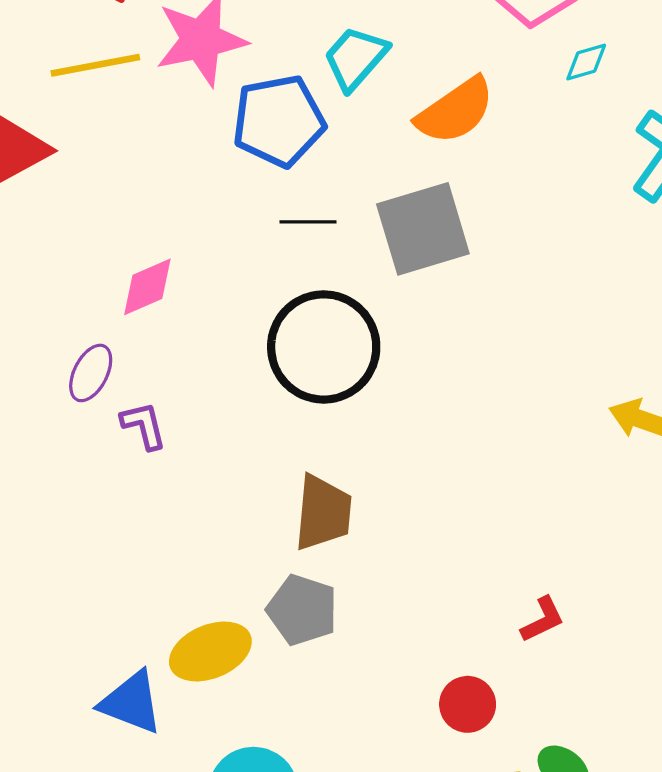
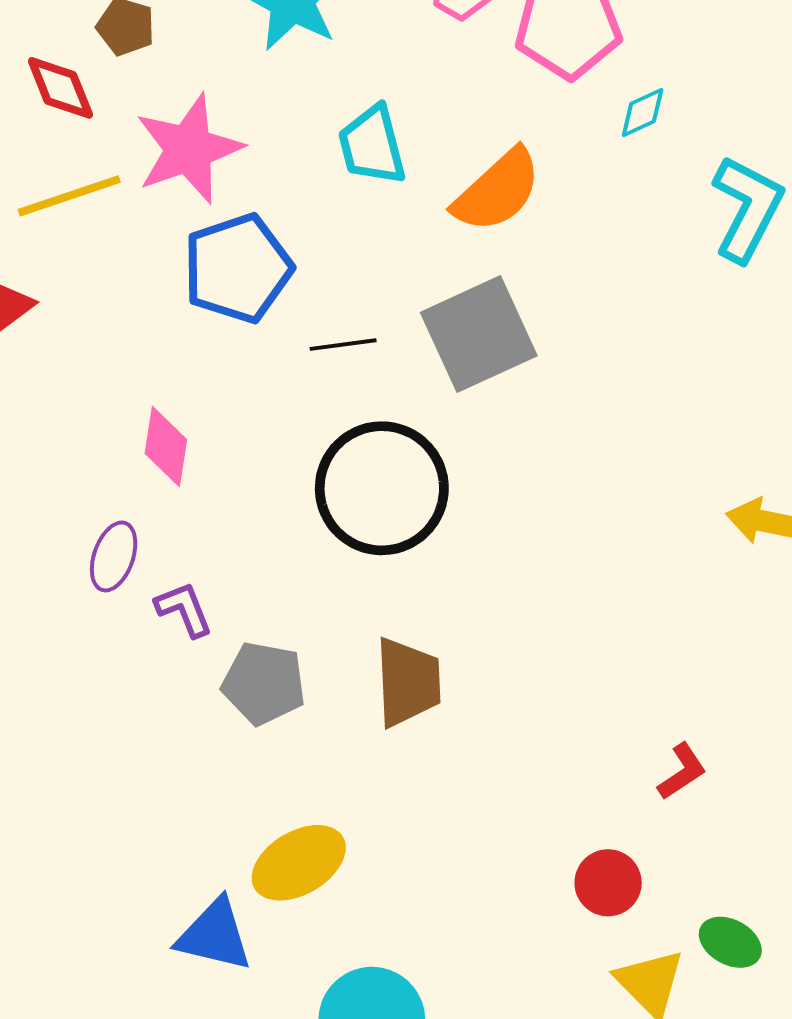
cyan trapezoid: (355, 58) -> (372, 145), turned -48
blue pentagon: (279, 121) -> (238, 268), moved
pink diamond: (147, 287) -> (166, 447), turned -50
gray pentagon: (302, 610) -> (264, 683), moved

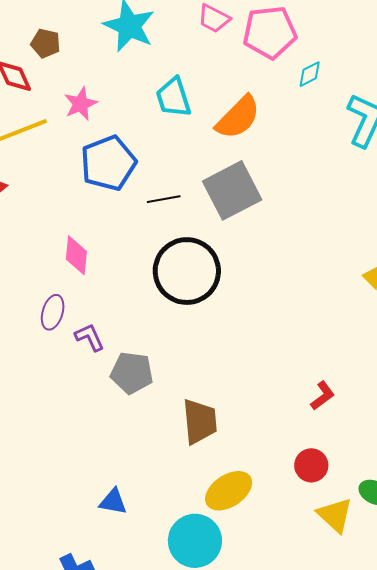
pink star: (189, 149) -> (81, 104), size x0.6
brown trapezoid: (408, 682) -> (200, 422), moved
red L-shape: (682, 772) -> (323, 396), moved
yellow ellipse: (299, 863) -> (229, 491), moved
blue triangle: (214, 935) -> (113, 502), size x0.7

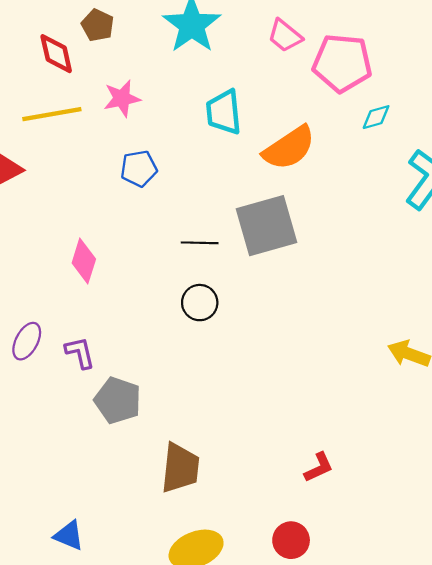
blue pentagon: (108, 163) -> (139, 169), size x0.6
black line: (164, 199) -> (200, 243), moved
black circle: (187, 271) -> (200, 303), size x0.5
purple ellipse: (53, 312) -> (27, 341), moved

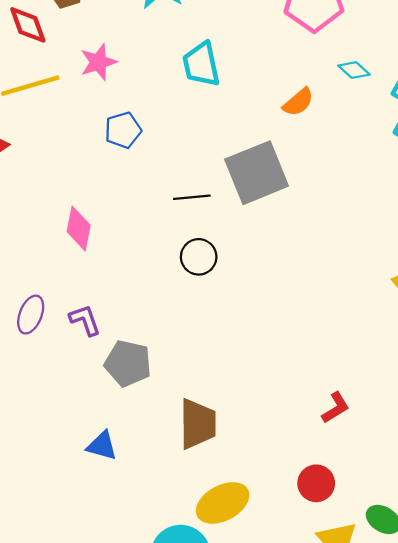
cyan diamond: (376, 117) -> (354, 70), moved, turned 64
orange semicircle: (289, 148) -> (298, 102), moved, size x0.6
blue triangle: (69, 535) -> (102, 446), moved

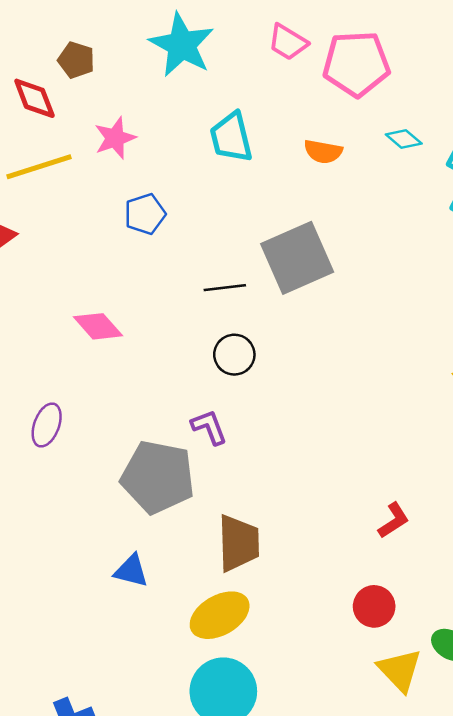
orange semicircle: (298, 102) -> (323, 152), moved, turned 52
pink diamond: (79, 228) -> (98, 326), turned -51
purple L-shape: (85, 320) -> (209, 427), moved
gray pentagon: (128, 363) -> (158, 477), size x1.4
yellow ellipse: (223, 503) -> (220, 615), moved

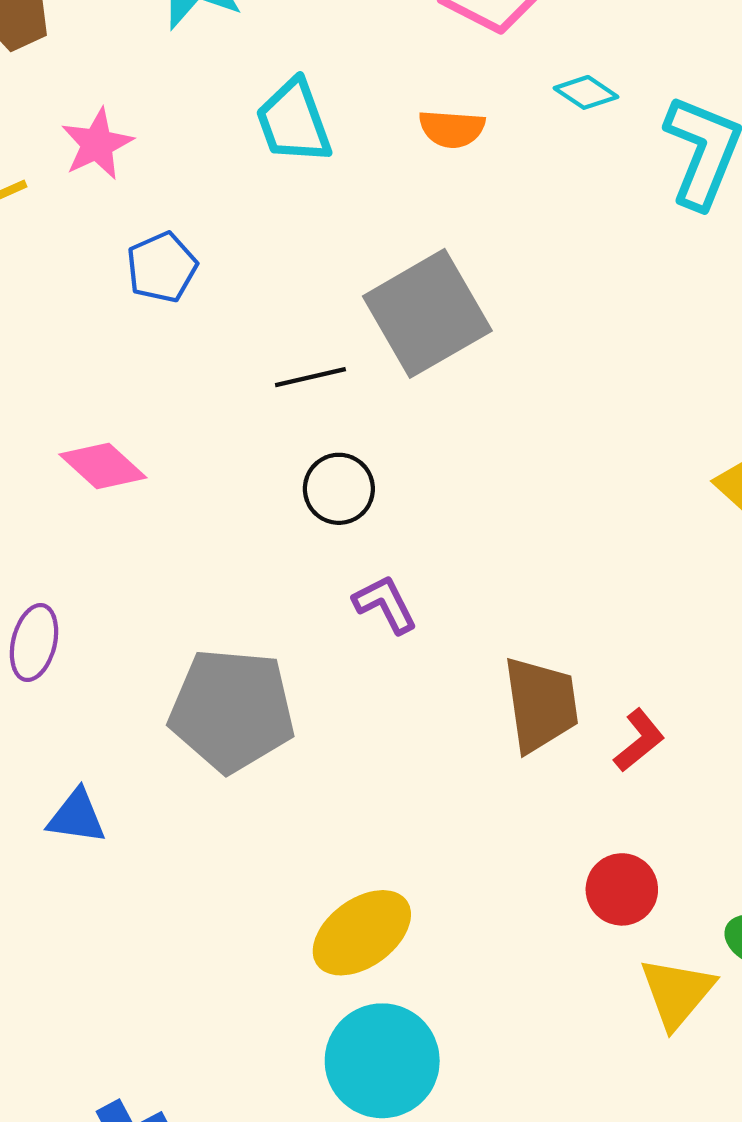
purple L-shape: (209, 427) -> (385, 604), moved
brown trapezoid: (239, 543) -> (541, 704), moved
blue triangle: (131, 571) -> (77, 817), moved
yellow triangle: (400, 670) -> (677, 993), turned 30

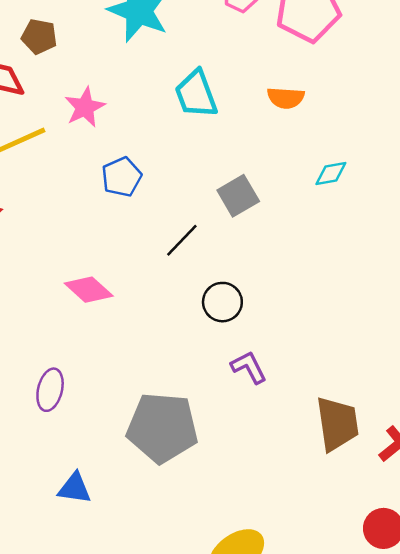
cyan diamond: (586, 92) -> (331, 173), moved, turned -44
gray square: (427, 313) -> (238, 196), moved, size x0.6
black line: (310, 377) -> (182, 240), moved, turned -33

